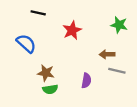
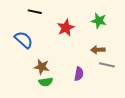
green star: (119, 25) -> (99, 21), moved

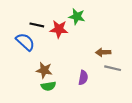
black line: (35, 12) -> (37, 25), moved
green star: (99, 21) -> (77, 17), moved
red star: (66, 28) -> (59, 29), moved, turned 30

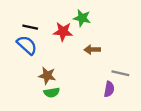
black line: (37, 25) -> (30, 27), moved
brown arrow: (103, 52) -> (92, 50), moved
purple semicircle: (83, 78) -> (109, 89), moved

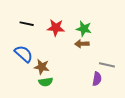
green star: (82, 18) -> (84, 29), moved
blue semicircle: (27, 45) -> (24, 54), moved

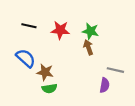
brown arrow: (82, 44) -> (88, 47), turned 72

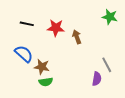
green star: (90, 31) -> (110, 17), moved
brown arrow: (88, 47) -> (77, 37), moved
gray line: (115, 70) -> (107, 65), turned 49

